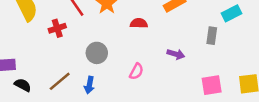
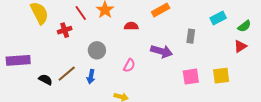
cyan rectangle: (231, 13) -> (218, 18), moved
purple arrow: (176, 54) -> (162, 51), size x1.5
black semicircle: (23, 85) -> (45, 80), moved

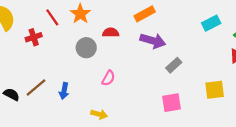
gray rectangle: (191, 36) -> (174, 65), moved, turned 40
gray circle: (97, 50) -> (86, 48), moved
purple arrow: (162, 51) -> (153, 41), moved
pink square: (191, 77) -> (171, 103), moved

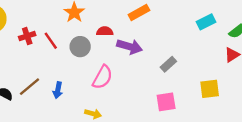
red line: (52, 17) -> (51, 41), moved
purple arrow: (153, 41) -> (130, 47), moved
pink semicircle: (108, 78) -> (102, 77), size x1.5

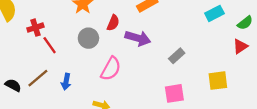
red semicircle: (105, 31) -> (113, 23), turned 112
red line: (51, 41) -> (50, 45), moved

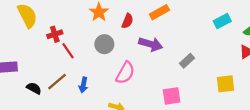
red semicircle: (113, 23) -> (127, 21), moved
pink square: (174, 93) -> (172, 96), moved

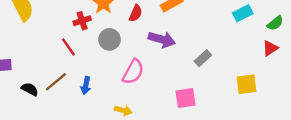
red cross: (55, 34) -> (82, 21), moved

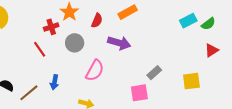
green semicircle: (275, 23) -> (208, 24), moved
gray rectangle: (203, 58) -> (154, 73), moved
brown line: (56, 82) -> (29, 93), moved

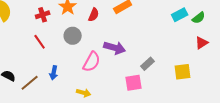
red cross: (51, 27) -> (43, 15), moved
purple arrow: (119, 43) -> (115, 48), moved

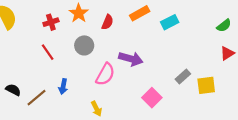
cyan rectangle: (180, 15) -> (170, 22), moved
gray rectangle: (148, 64) -> (183, 77), moved
pink square: (134, 83) -> (152, 98), turned -36
yellow arrow: (84, 93) -> (96, 109), turned 48

